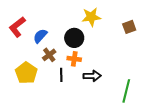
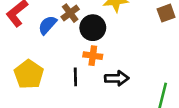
brown cross: (49, 55) -> (70, 13), moved

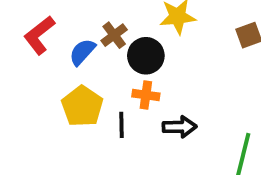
yellow pentagon: (29, 74) -> (82, 106), moved

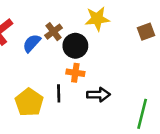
yellow pentagon: (82, 106) -> (29, 102), moved

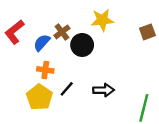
orange cross: (75, 73) -> (45, 70), moved
black line: (59, 93) -> (67, 89), turned 42

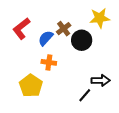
black line: (67, 89) -> (85, 95), moved
yellow pentagon: (39, 97) -> (31, 86), moved

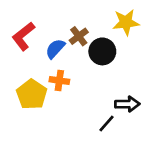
yellow pentagon: (31, 86) -> (32, 94), moved

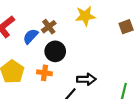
black circle: (102, 51) -> (55, 51), moved
orange cross: (59, 81) -> (44, 73), moved

